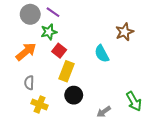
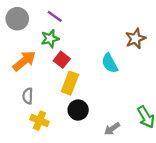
gray circle: (30, 14) -> (17, 19), moved

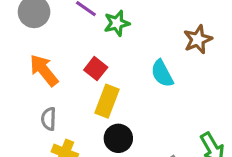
green star: (50, 39) -> (117, 23), moved
orange arrow: (24, 61) -> (44, 70), turned -90

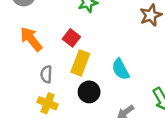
cyan semicircle: (162, 73) -> (121, 69), moved
gray semicircle: (49, 119) -> (46, 74), moved

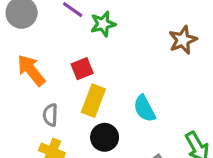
red square: (71, 38) -> (82, 69), turned 30

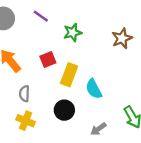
green star: (103, 24) -> (73, 33), moved
yellow rectangle: (93, 101) -> (69, 75), moved

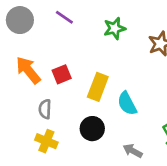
green star: (73, 33) -> (115, 28), moved
red square: (48, 60) -> (62, 74), moved
gray arrow: (98, 129) -> (133, 151), turned 63

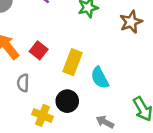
red square: (62, 74) -> (39, 50), turned -30
yellow cross: (46, 141) -> (43, 115), moved

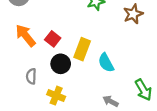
gray semicircle: (23, 83) -> (31, 76), moved
black circle: (67, 101) -> (61, 64), moved

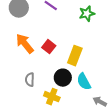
cyan semicircle: (106, 63) -> (84, 82), moved
black circle: (61, 64) -> (63, 78), moved

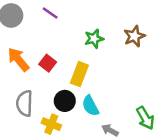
green star: (87, 14) -> (94, 39), moved
gray semicircle: (30, 80) -> (24, 103), size x1.5

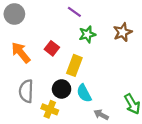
purple line: (50, 13) -> (74, 12), moved
red square: (48, 63) -> (52, 48), moved

